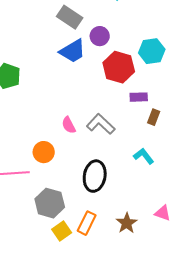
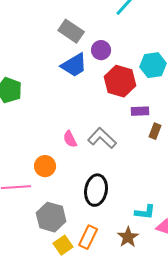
cyan L-shape: (144, 156) -> (145, 212), moved, turned 135

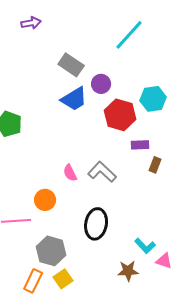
cyan L-shape: (145, 212) -> (145, 246), turned 40
orange rectangle: (88, 237) -> (33, 281), moved
brown star: (128, 237) -> (128, 271), turned 30

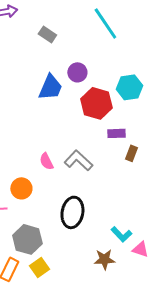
cyan line: (129, 35) -> (105, 23), turned -76
gray rectangle: (71, 65) -> (47, 34), moved, size x0.7
blue trapezoid: (74, 99) -> (50, 87), turned -36

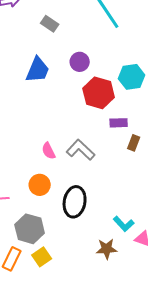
blue trapezoid: (50, 87) -> (38, 70), moved
orange circle: (21, 188) -> (40, 185), moved

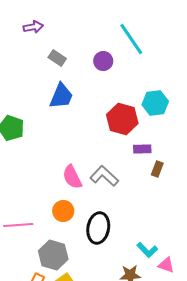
gray rectangle: (50, 24) -> (57, 58), moved
purple circle: (80, 62) -> (103, 61), moved
pink semicircle: (49, 151) -> (72, 177), size x1.4

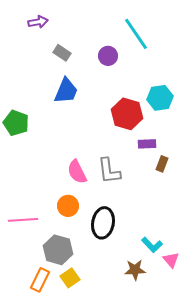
gray L-shape: (104, 176) -> (109, 171), turned -140
pink triangle: (166, 265) -> (171, 260), turned 30

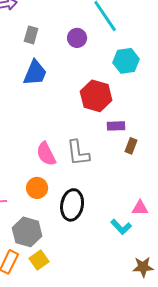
gray rectangle: (62, 53) -> (31, 35), turned 72
cyan hexagon: (160, 98) -> (126, 61), moved
pink triangle: (171, 260) -> (140, 208), moved, turned -48
brown star: (135, 270) -> (143, 267), moved

